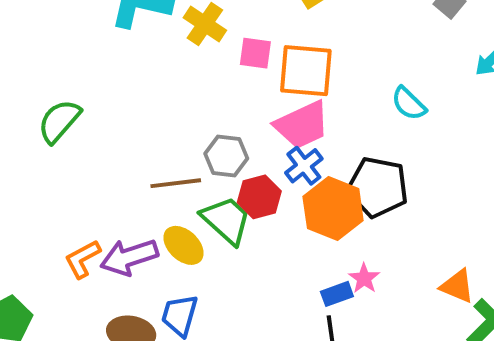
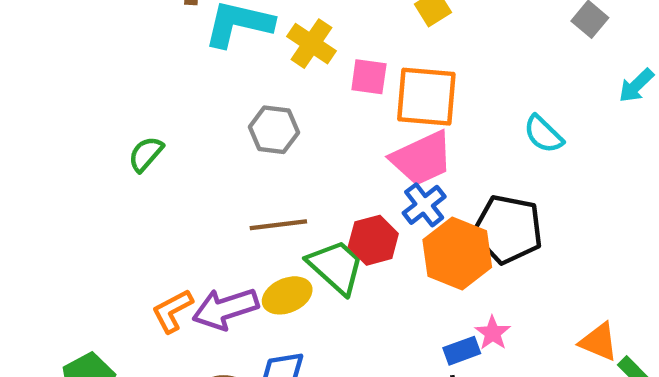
green semicircle: (59, 121) -> (146, 154), size x0.7
gray hexagon: (226, 156) -> (274, 130), moved
yellow ellipse: (184, 245) -> (287, 295), turned -66

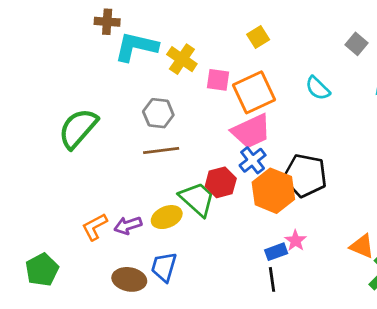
orange square: (426, 97) -> (254, 92), turned -30
cyan semicircle: (543, 134) -> (318, 88), moved
green semicircle: (146, 154) -> (78, 128), size x1.8
brown line: (278, 225) -> (161, 151), moved
purple arrow: (225, 309) -> (128, 225), size x0.7

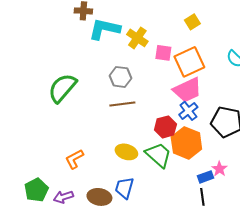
orange hexagon: (273, 191) -> (186, 143), moved
green trapezoid: (197, 199) -> (158, 155), moved
yellow ellipse: (167, 217) -> (126, 152), turned 40
purple arrow: (128, 225) -> (63, 197), moved

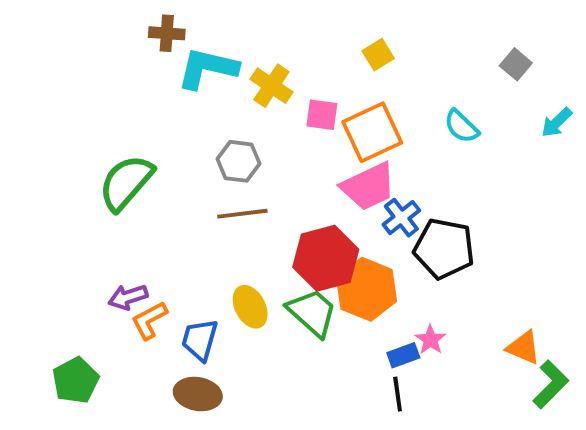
blue cross: (188, 111) -> (401, 218), moved
red hexagon: (165, 127) -> (326, 258), size x1.5
yellow ellipse: (126, 152) -> (250, 307), turned 45
blue trapezoid: (124, 188) -> (200, 340), moved
purple arrow: (63, 197) -> (128, 297), moved

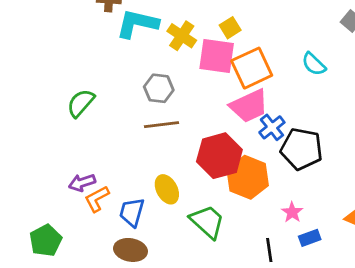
yellow square: (378, 55) -> (230, 28), moved
pink square: (322, 115) -> (217, 56), size x1.6
green semicircle: (126, 183) -> (81, 103), size x0.7
green trapezoid: (312, 313) -> (207, 222), moved
blue rectangle: (403, 355) -> (310, 238), moved

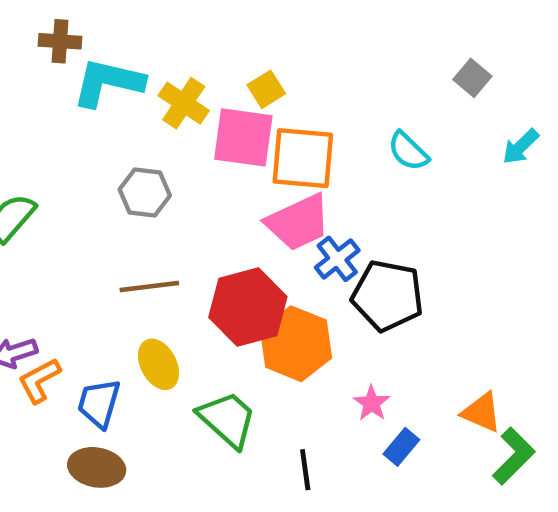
orange square: (252, 68) -> (303, 158), turned 30
brown line: (161, 125) -> (149, 286), moved
blue rectangle: (310, 238) -> (401, 447), turned -30
black line: (269, 250) -> (305, 470), moved

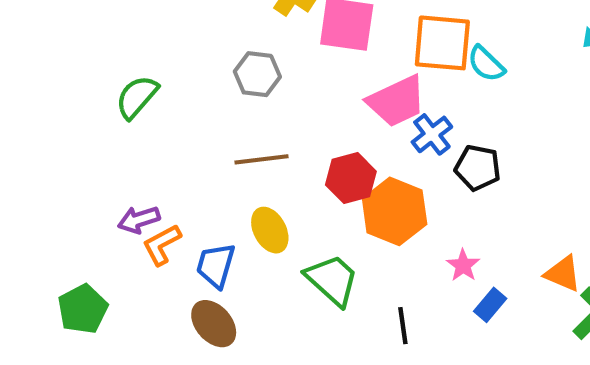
cyan semicircle: (408, 151) -> (486, 64), moved
orange square: (303, 158) -> (442, 43), moved
black pentagon: (388, 296) -> (478, 168), size x0.7
red hexagon: (248, 307) -> (351, 178), size x0.7
brown ellipse: (97, 467) -> (214, 324), turned 39

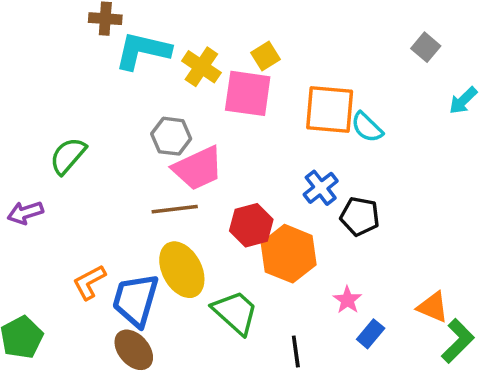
pink trapezoid: (397, 101) -> (198, 168), moved
purple arrow: (139, 220) -> (25, 213), moved
yellow ellipse: (270, 230) -> (182, 270), size x1.4
blue trapezoid: (216, 265) -> (136, 300), size x1.4

